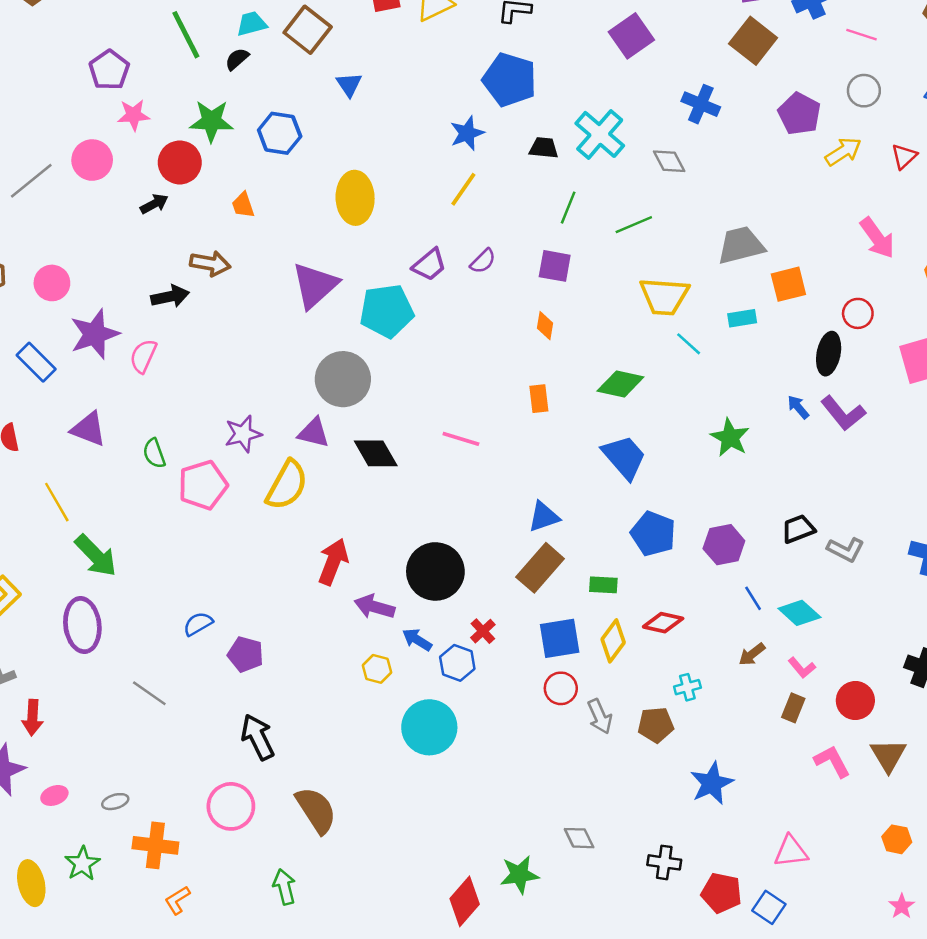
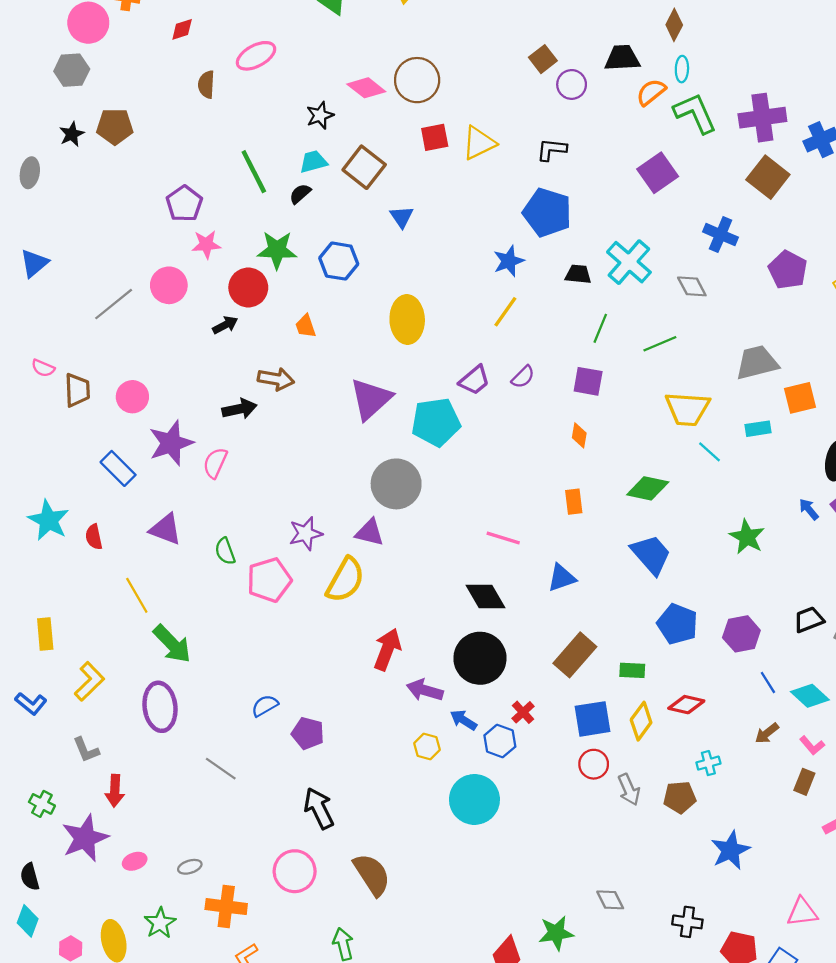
purple pentagon: (799, 114) -> (788, 270), moved
black diamond: (376, 453) -> (485, 596), moved
blue triangle: (544, 517) -> (562, 578), moved

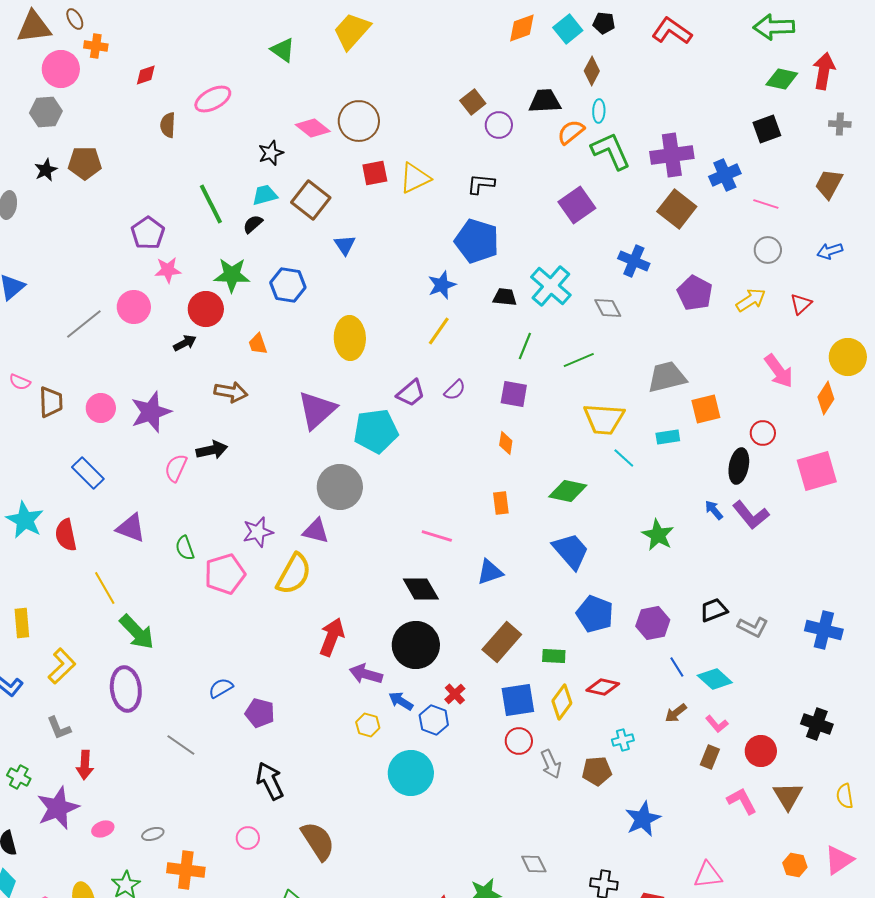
black arrow: (239, 409) -> (212, 450), moved
purple star: (171, 443) -> (151, 412), moved
red semicircle: (94, 537) -> (66, 535), size x1.4
pink circle: (295, 871) -> (248, 838), size x0.6

